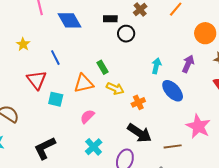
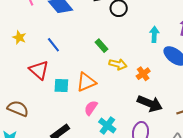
orange triangle: (84, 83) -> (86, 82), moved
pink semicircle: (87, 116) -> (91, 108), moved

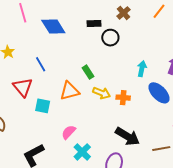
orange cross: (143, 74) -> (123, 98), moved, turned 32
orange triangle: (86, 82) -> (70, 91), moved

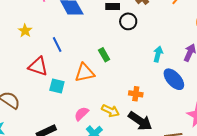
red triangle: (23, 87) -> (38, 66), turned -35
yellow arrow: (102, 93) -> (110, 111), moved
orange cross: (123, 98) -> (136, 94), moved

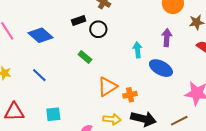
green rectangle: (104, 55) -> (85, 57), moved
red triangle: (38, 66) -> (14, 112), moved
orange triangle: (85, 73) -> (107, 87), moved

